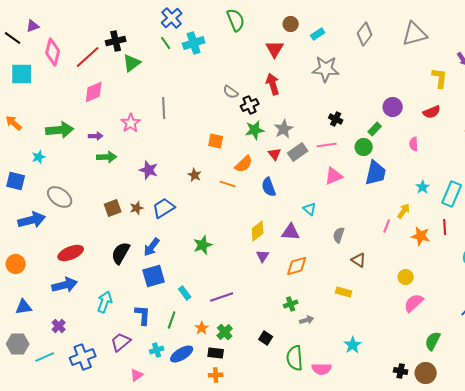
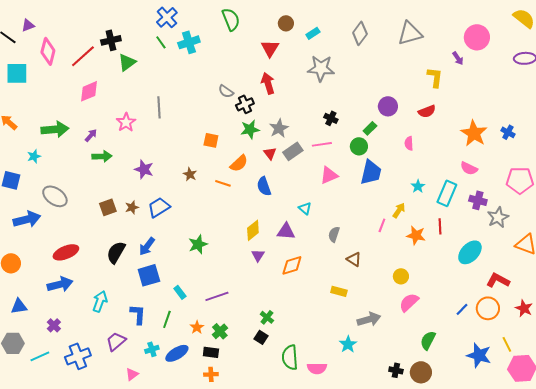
purple arrow: (96, 136) -> (91, 135), turned -48
green cross: (291, 304) -> (267, 317), moved, turned -32
gray arrow: (307, 320) -> (369, 319), moved, size x1.6

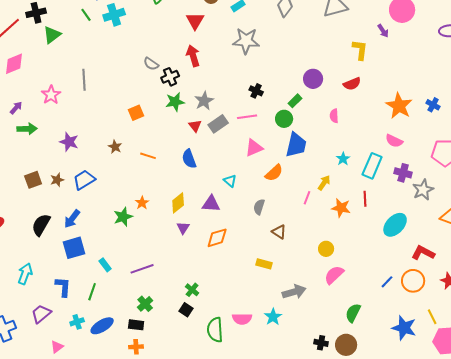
orange square: (211, 140) -> (136, 113), turned -35
orange semicircle: (239, 163) -> (274, 173), moved
orange star: (197, 327) -> (142, 203), moved
pink semicircle: (317, 368) -> (242, 319), moved

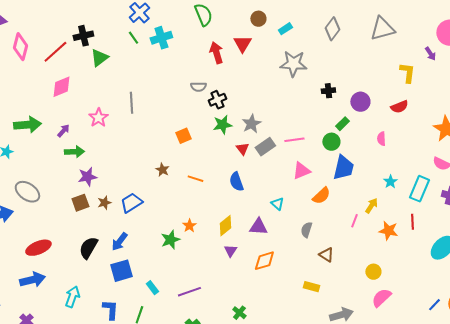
red arrow: (193, 56) -> (216, 53), moved
gray semicircle: (151, 64) -> (198, 87), turned -35
black cross: (256, 91) -> (328, 91), moved, turned -32
purple star: (69, 142) -> (87, 177), moved, turned -30

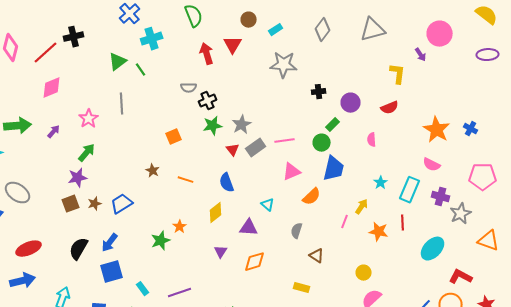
green line: (133, 38) -> (141, 70), moved
green triangle: (99, 58) -> (118, 62), moved
green arrow: (74, 152) -> (87, 153), moved, turned -48
yellow diamond: (225, 226) -> (216, 213), moved

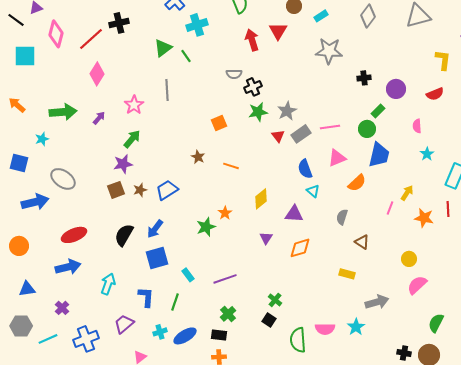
pink diamond: (52, 88) -> (97, 74), turned -35
blue semicircle: (227, 183) -> (305, 169), moved
cyan star: (381, 183) -> (427, 154), moved

